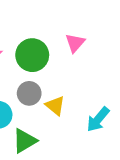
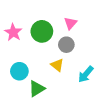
gray circle: (29, 93) -> (66, 45), moved

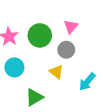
cyan circle: (19, 71) -> (14, 67), moved

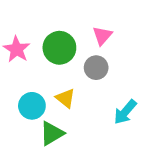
cyan circle: (14, 67) -> (32, 106), moved
yellow triangle: (56, 72) -> (66, 98), moved

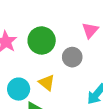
pink triangle: (102, 36) -> (90, 30), moved

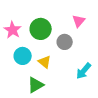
cyan circle: (19, 89) -> (23, 56), moved

